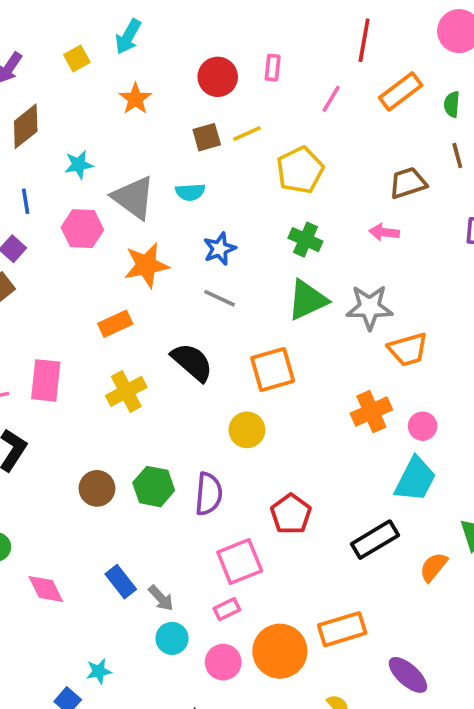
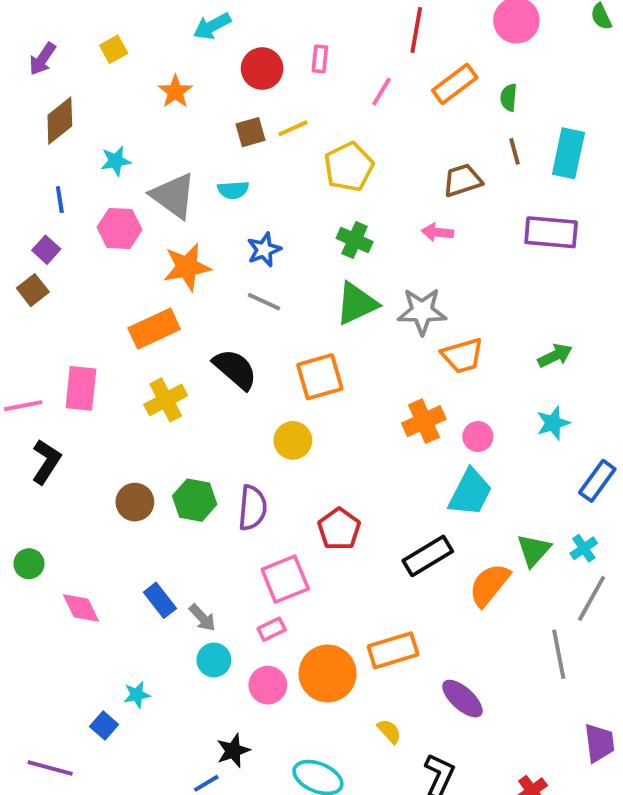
cyan arrow: (128, 37) -> (212, 26), moved, turned 33
orange rectangle: (115, 324) -> (154, 329), size x1.4
orange semicircle: (434, 567) -> (489, 585), size x1.4

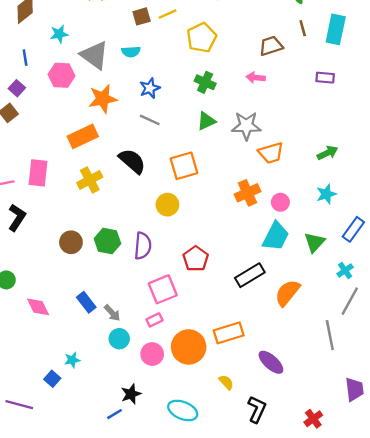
purple rectangle: (551, 232) -> (325, 78), size x0.6
green triangle: (356, 304) -> (206, 121), size x0.7
green triangle: (534, 550) -> (314, 242), moved

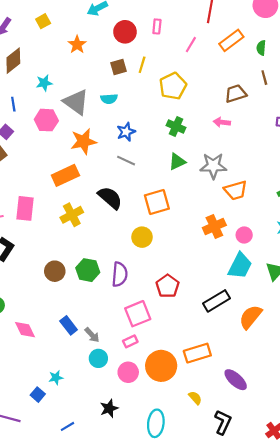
yellow line: (167, 14) -> (142, 65), turned -49
cyan ellipse: (183, 410) -> (156, 423), turned 75
blue line: (115, 414) -> (68, 426), moved

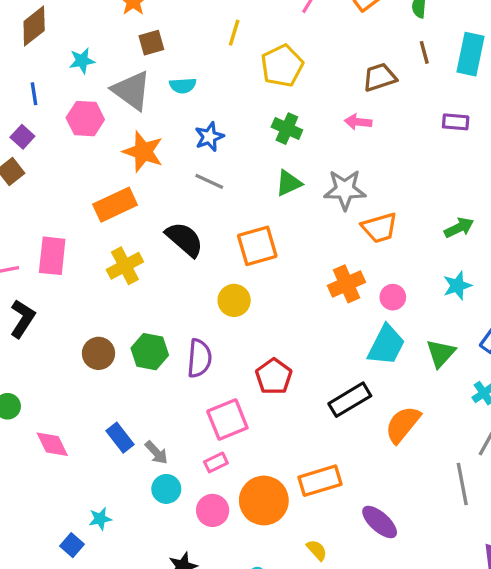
brown square: (119, 67) -> (151, 43), moved
orange star: (84, 141) -> (143, 152), turned 30

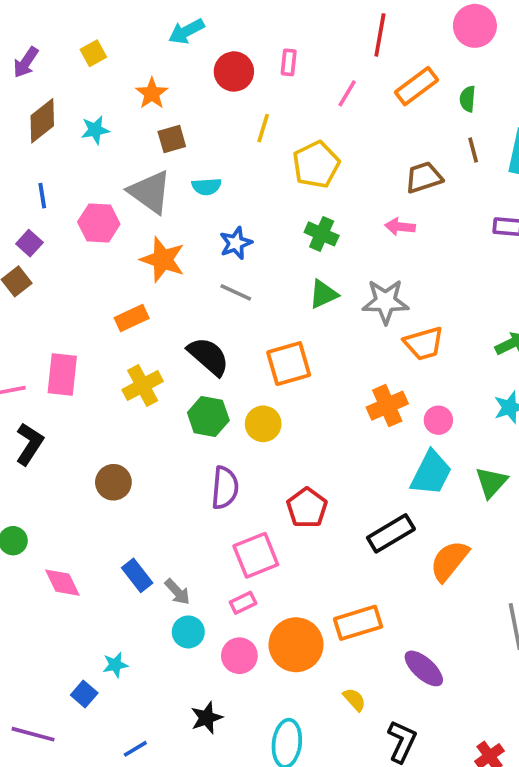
cyan star: (82, 61) -> (95, 130), moved
orange rectangle: (115, 205) -> (132, 318), size x0.7
green hexagon: (150, 352) -> (208, 417), moved

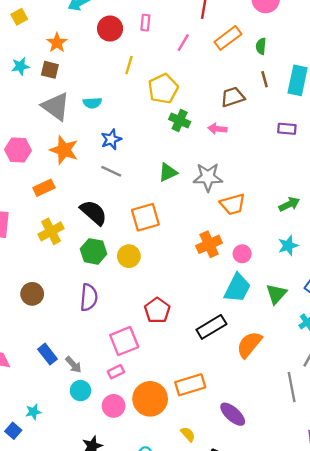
brown square: (172, 139) -> (50, 70), moved, turned 30
pink hexagon: (99, 223) -> (18, 150), moved
green cross: (322, 234) -> (180, 121), moved
purple semicircle: (225, 488) -> (89, 297), moved

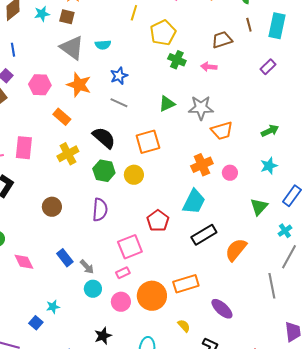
purple rectangle: (287, 129) -> (268, 67), turned -49
orange rectangle: (44, 188) -> (62, 117), turned 66
cyan trapezoid: (237, 288) -> (194, 202), moved

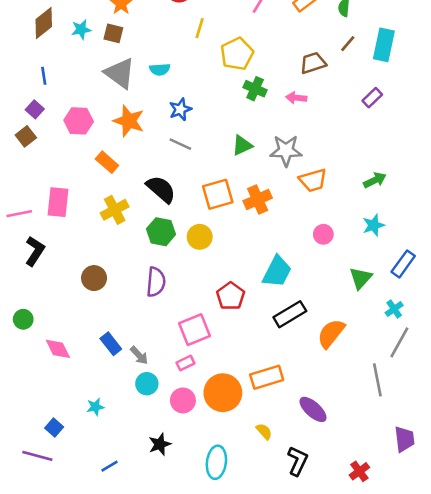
brown line: (249, 25) -> (348, 44), turned 56
orange cross: (202, 165) -> (258, 199), moved
blue square: (36, 323) -> (54, 427), moved

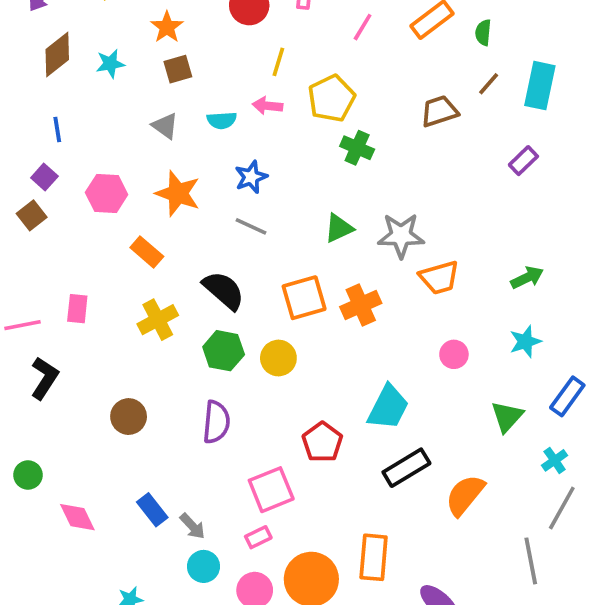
brown square: (113, 33) -> (178, 69), moved, turned -30
gray triangle: (120, 73) -> (165, 126), size x0.6
pink arrow: (296, 98) -> (267, 106), moved
pink rectangle: (58, 202) -> (77, 309), size x0.7
orange rectangle: (267, 377) -> (374, 557), turned -68

